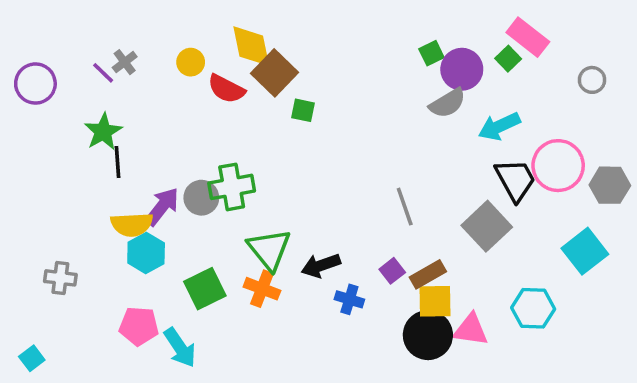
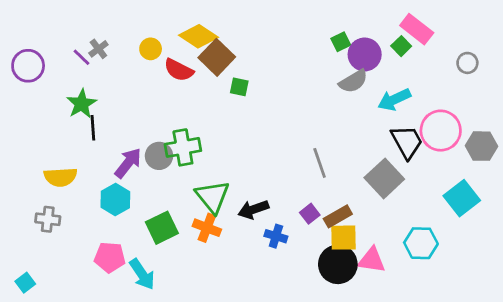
yellow diamond: (251, 46) -> (198, 36), turned -45
yellow semicircle: (132, 224) -> (60, 177), moved

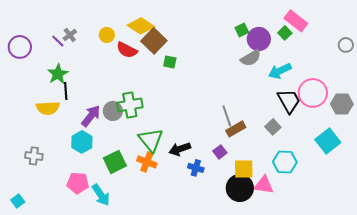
gray circle: (467, 63) -> (346, 45), moved
yellow semicircle: (60, 177) -> (48, 108), moved
gray square: (384, 178) -> (273, 127), size x0.6
brown rectangle: (338, 216) -> (236, 129), moved
cyan hexagon: (421, 243) -> (285, 162), moved

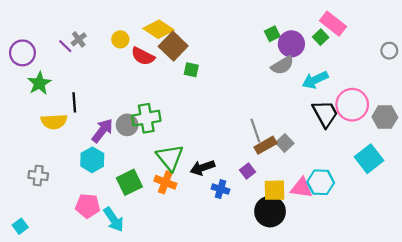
green star: (58, 74) -> (39, 83), moved
gray square: (273, 127) -> (285, 143), moved
pink triangle: (264, 185) -> (302, 188), moved

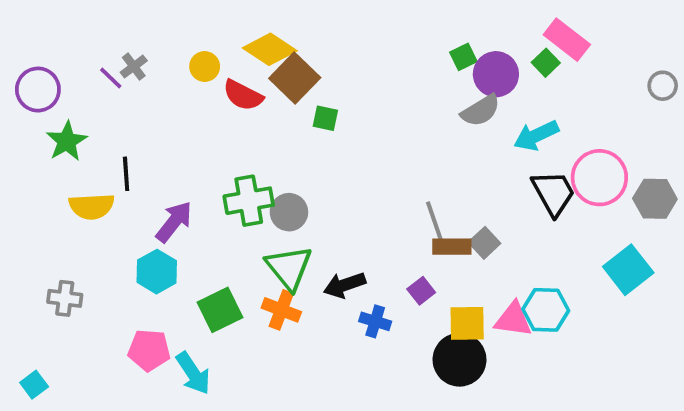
gray circle: (127, 125) -> (289, 212), moved
brown rectangle: (266, 145) -> (452, 247), turned 30

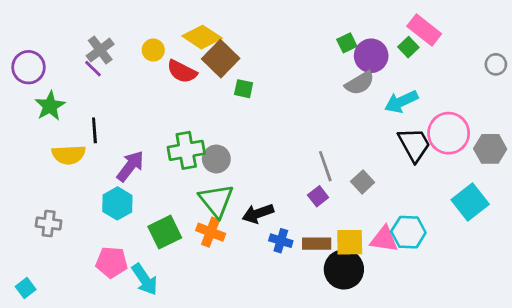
gray cross: (134, 67) -> (100, 50), size x1.4
purple line: (111, 78) -> (93, 69), moved
brown rectangle: (452, 247) -> (317, 244), moved
purple square: (421, 291) -> (318, 196), moved

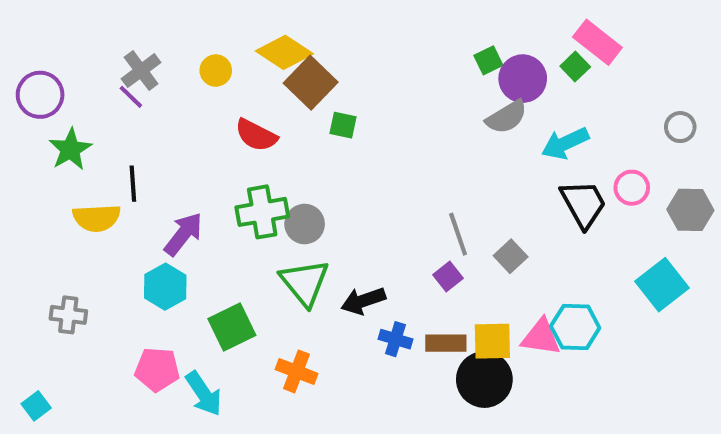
gray circle: (496, 64) -> (680, 127), moved
red semicircle: (182, 72) -> (256, 135), moved
pink circle: (449, 133) -> (632, 188), size x0.6
orange cross: (211, 232) -> (297, 371), moved

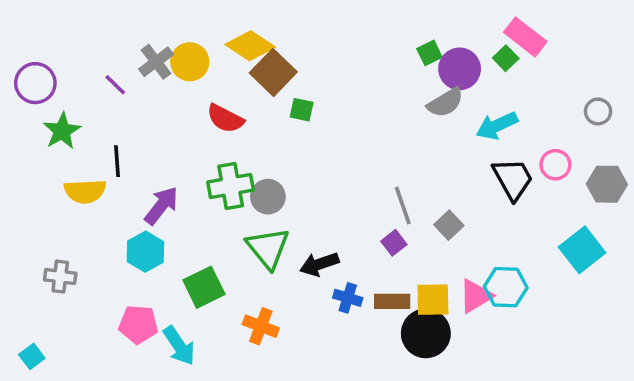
gray cross: (141, 71) -> (156, 62), moved
yellow circle: (216, 71) -> (190, 62), size x1.4
pink triangle: (541, 337) -> (476, 296), turned -39

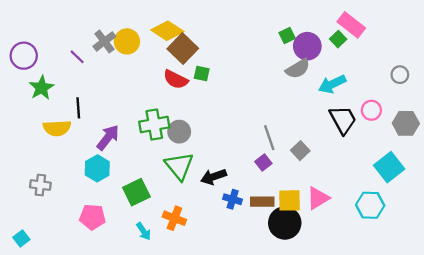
red semicircle: (225, 119) -> (176, 79), moved
cyan hexagon: (506, 287) -> (370, 205), moved
cyan arrow: (179, 346) -> (144, 231), moved, size x0.7

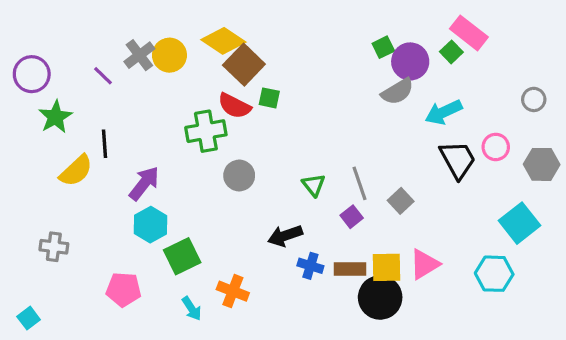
green cross: (154, 124) -> (206, 131), moved
yellow semicircle: (57, 128) -> (76, 171), turned -40
green triangle: (179, 166) -> (314, 185), moved, size x0.6
cyan hexagon: (97, 168) -> (150, 225), moved

